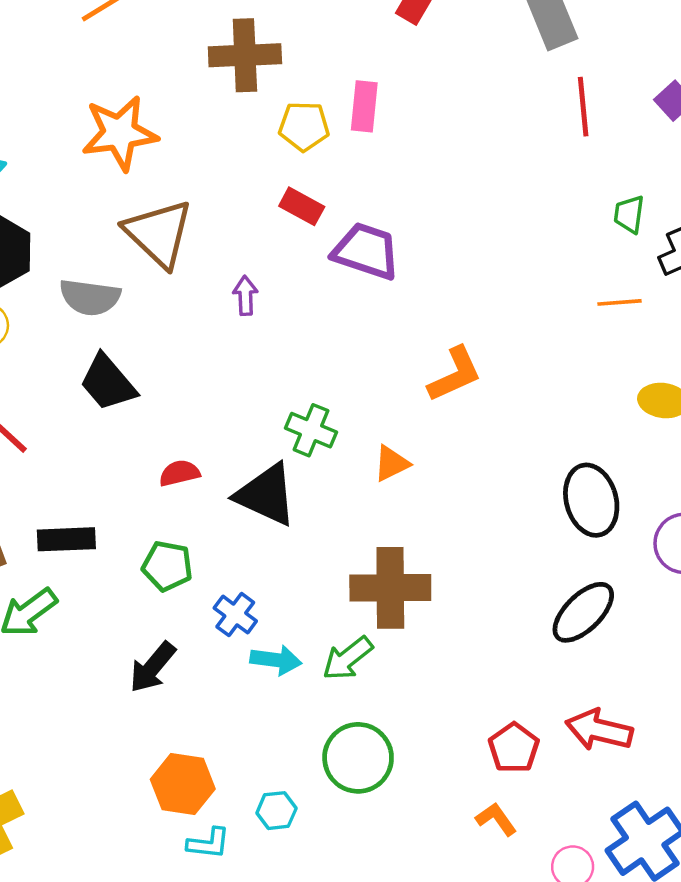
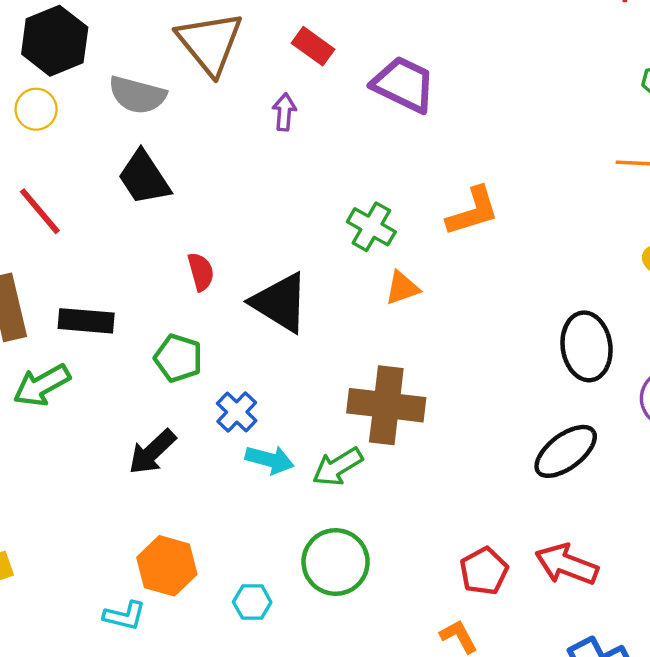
red rectangle: (302, 206) -> (313, 46), moved
green cross: (311, 430) -> (371, 227), moved
red semicircle: (179, 473) -> (201, 272), turned 81
cyan L-shape: (209, 843) -> (125, 616), moved

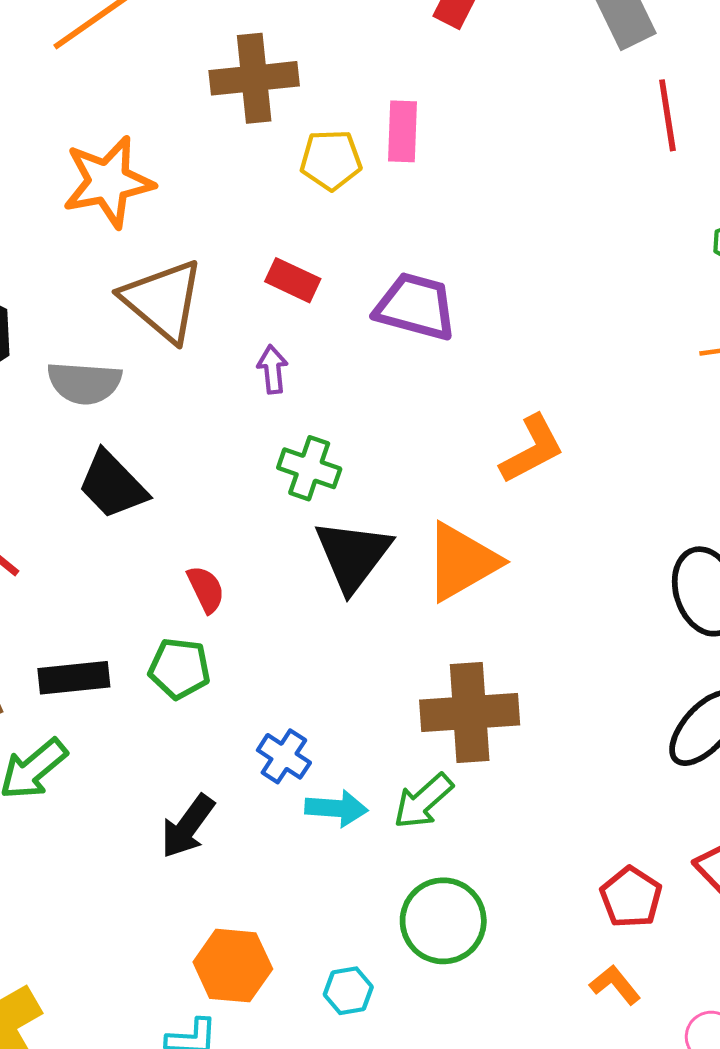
green cross: (371, 227) -> (309, 468), moved
orange triangle: (402, 288) -> (462, 562), size x1.8
black triangle: (280, 302) -> (353, 555), moved, turned 46
green pentagon: (178, 358) -> (179, 668), moved

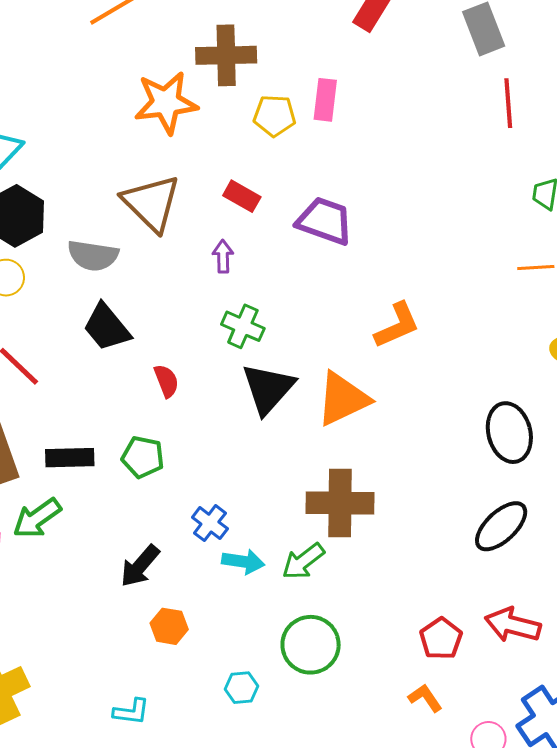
orange star: (108, 182) -> (166, 103), moved
red semicircle: (206, 589) -> (166, 381), moved
orange hexagon: (233, 966) -> (169, 626), moved, size x0.7

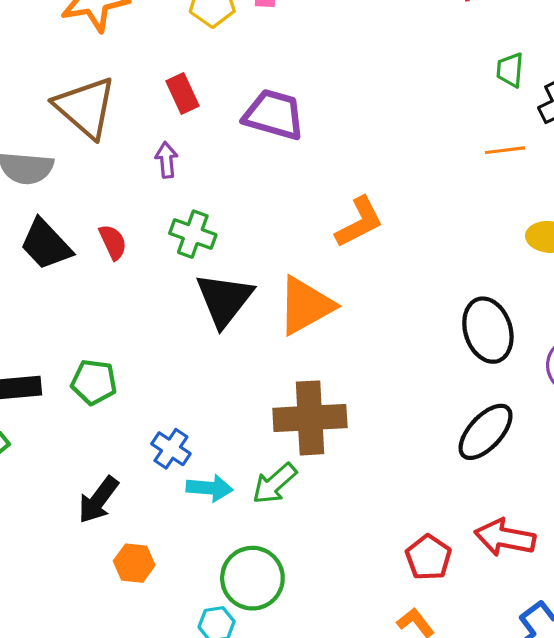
red rectangle: (242, 196) -> (183, 94), turned 39
red semicircle: (166, 381) -> (113, 242), moved
green circle: (311, 645) -> (252, 578), moved

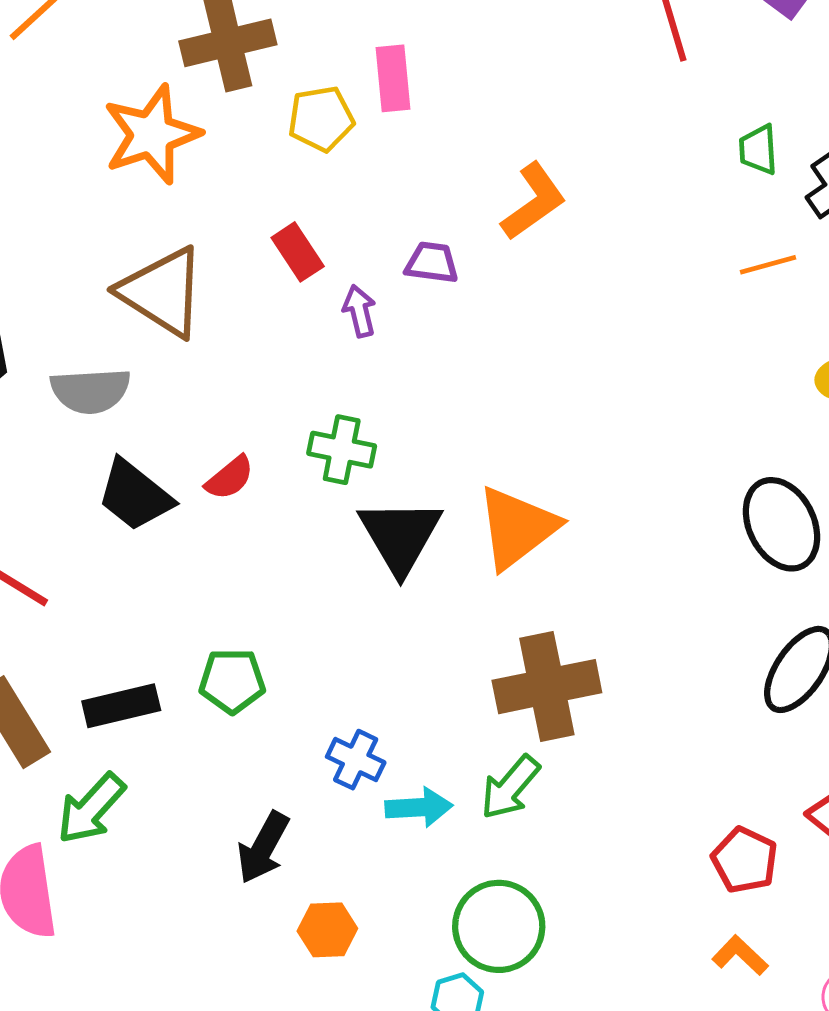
purple trapezoid: (274, 115) -> (432, 263), size x0.6
purple arrow: (166, 160) -> (359, 311), moved
orange L-shape: (359, 222) -> (534, 201), moved
red semicircle: (113, 242) -> (230, 478), turned 84

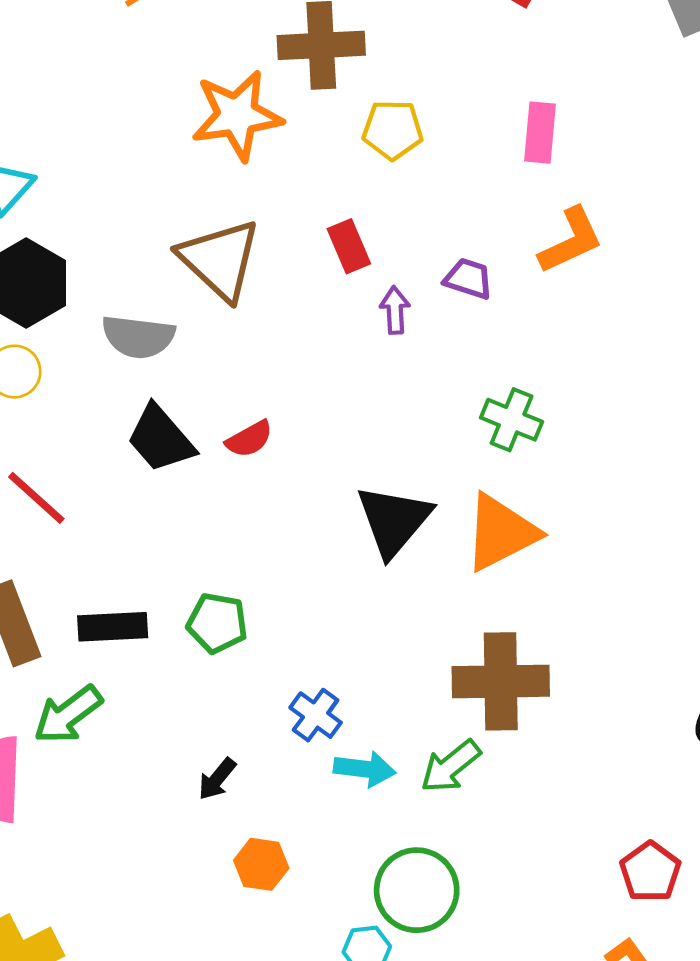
pink rectangle: (393, 78) -> (540, 133), moved
green cross: (342, 450) -> (512, 420), moved
black arrow: (263, 848) -> (217, 779), size x0.7

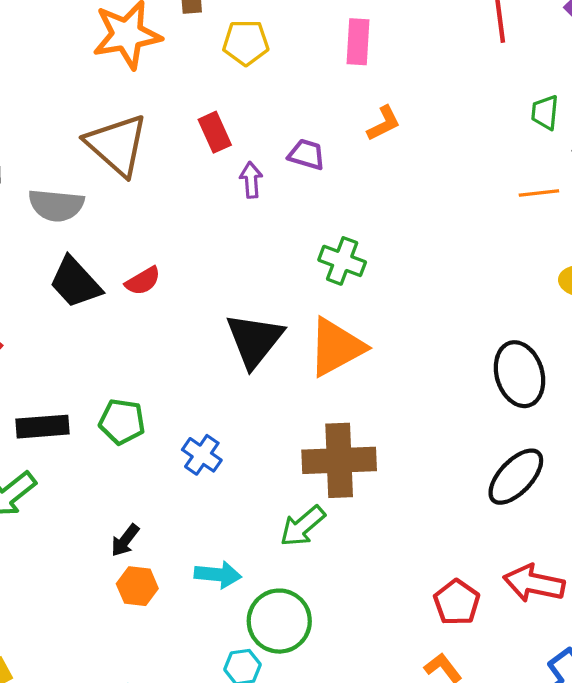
orange L-shape: (571, 241) -> (384, 123), size x0.7
blue cross: (316, 715) -> (202, 455), moved
cyan arrow: (365, 769) -> (218, 575), moved
orange hexagon: (261, 864) -> (137, 586), moved

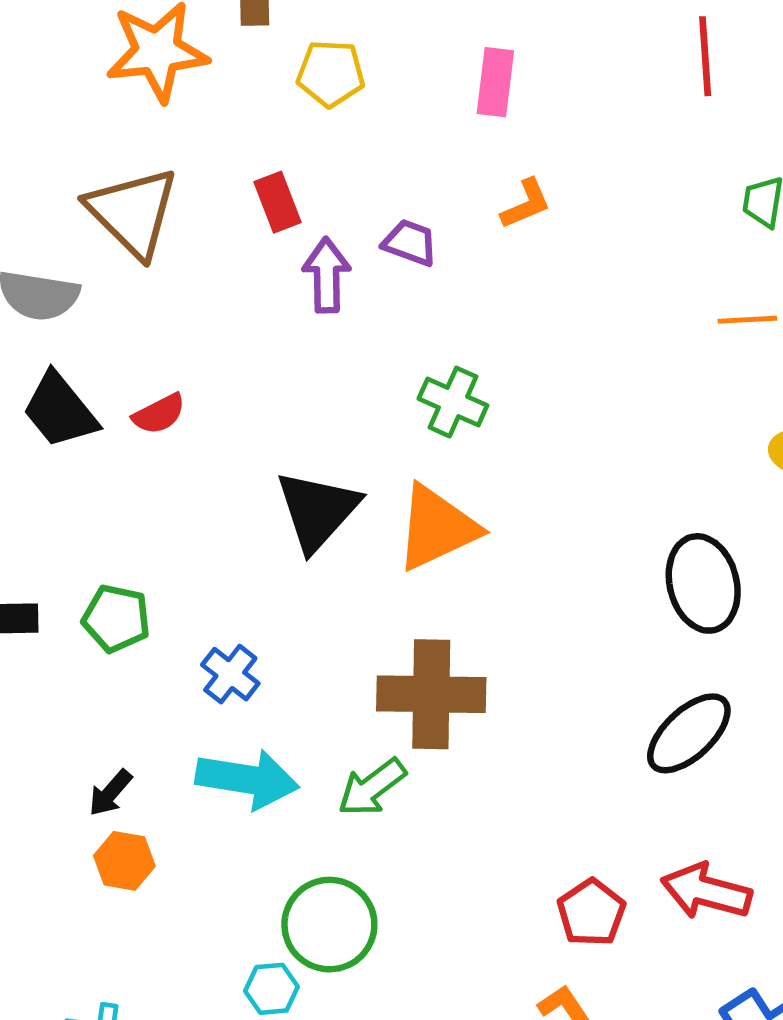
purple arrow: (251, 180) -> (327, 275), size x1.4
cyan arrow: (218, 575) -> (247, 779), moved, size x1.5

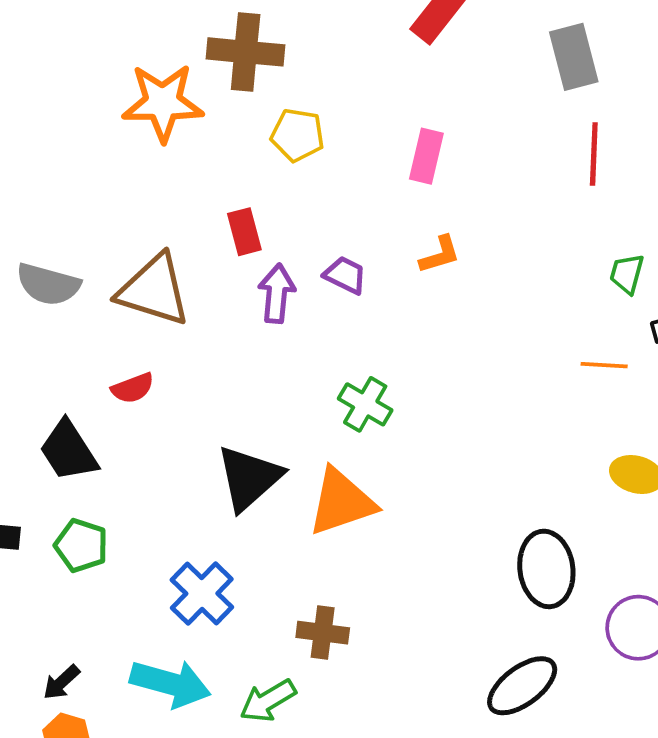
brown triangle: (133, 212) -> (154, 290), moved, turned -34
black trapezoid: (60, 410) -> (68, 451), moved
blue cross: (230, 674) -> (202, 593), moved, size x1.4
brown cross: (431, 694) -> (323, 633), size x0.6

